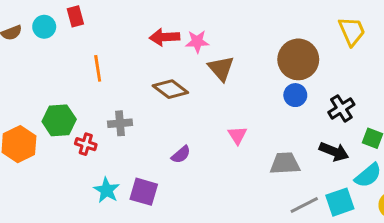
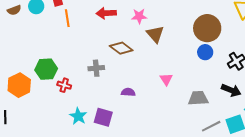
red arrow: (165, 37) -> (106, 13), moved
orange line: (98, 68) -> (67, 18), moved
gray cross: (120, 123) -> (96, 68), moved
purple semicircle: (181, 155) -> (128, 92), turned -136

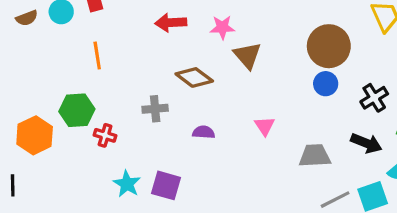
orange line: (67, 18) -> (97, 56), moved
purple semicircle: (128, 92) -> (204, 132), moved

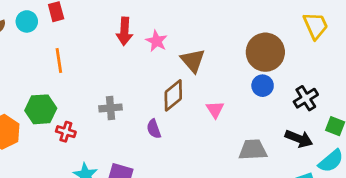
red arrow: (171, 23) -> (124, 31), turned -84
pink star: (222, 27) -> (157, 41), moved, turned 30
brown diamond: (194, 77) -> (173, 95), moved, turned -76
pink triangle: (265, 126) -> (215, 109), moved
purple semicircle: (204, 132) -> (154, 129), turned -114

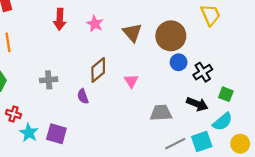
pink star: (157, 41) -> (95, 24), moved
brown triangle: (193, 61) -> (132, 33), moved
blue circle: (263, 86) -> (179, 62), moved
red cross: (66, 132) -> (13, 114), moved

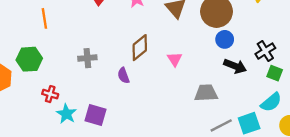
black cross: (203, 72) -> (265, 51), moved
black arrow: (197, 104) -> (235, 66), moved

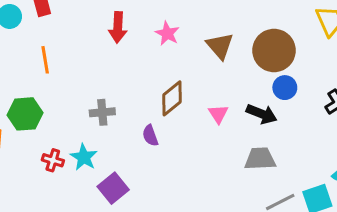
black arrow: (235, 66) -> (262, 114), moved
cyan star: (66, 114) -> (84, 157), moved
purple square: (96, 115) -> (113, 188), turned 35

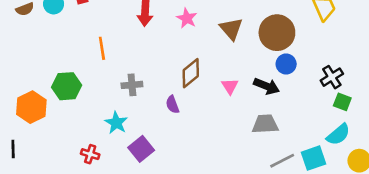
orange line: (45, 60) -> (102, 48), moved
red cross: (53, 160) -> (90, 154), moved

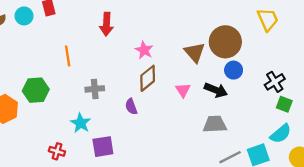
pink star: (187, 18) -> (144, 50), moved
brown triangle: (231, 29) -> (195, 52), moved
purple square: (141, 149) -> (103, 147), turned 30

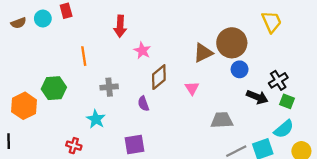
pink star: (144, 50) -> (142, 51), moved
brown triangle: (195, 52) -> (203, 53), turned 45
black arrow: (216, 90) -> (257, 97), moved
purple square: (103, 147) -> (135, 144), moved

